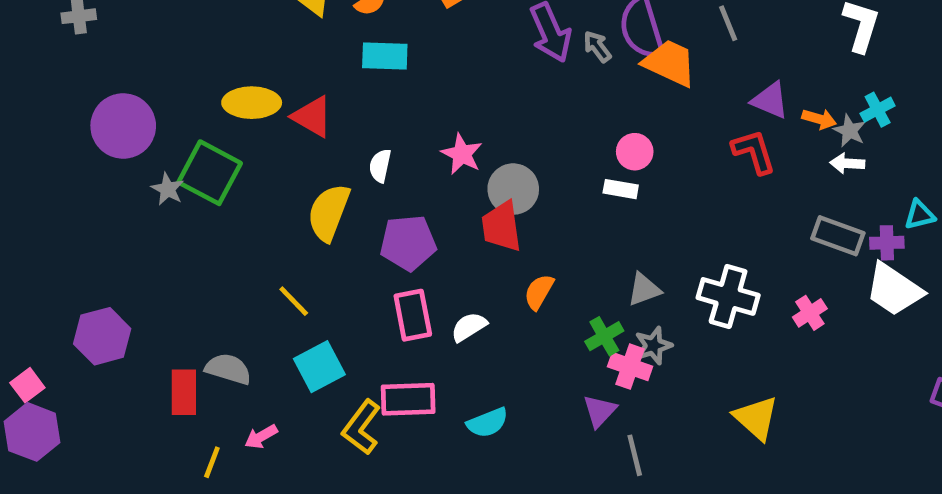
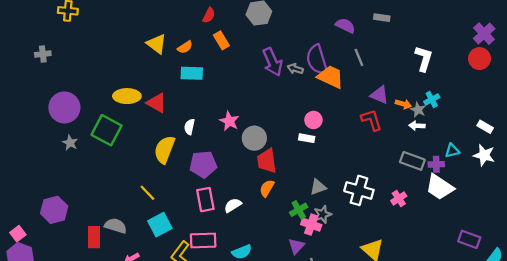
gray arrow: (597, 47) -> (295, 69), turned -35
gray star: (168, 189) -> (70, 143), moved
red trapezoid: (502, 226) -> (267, 161), moved

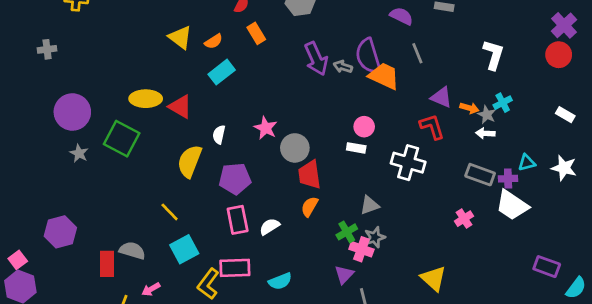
cyan rectangle: (192, 73) -> (222, 72), turned -40
white rectangle: (485, 127) -> (565, 115), moved
white cross: (359, 190) -> (408, 163), moved

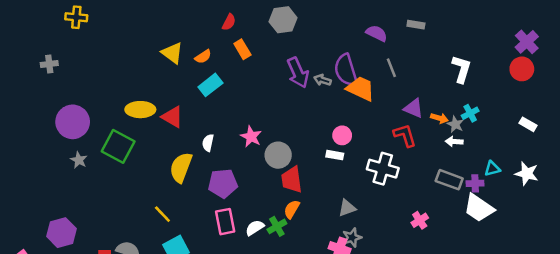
pink cross: (464, 219) -> (420, 220), moved
green cross: (347, 232) -> (277, 226), moved

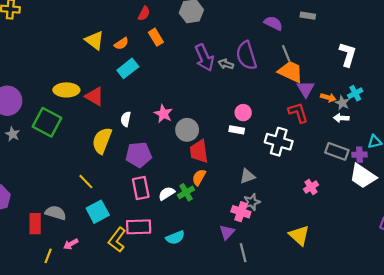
orange trapezoid: (361, 89) -> (291, 72), moved
purple triangle: (414, 108) -> (306, 89), turned 36

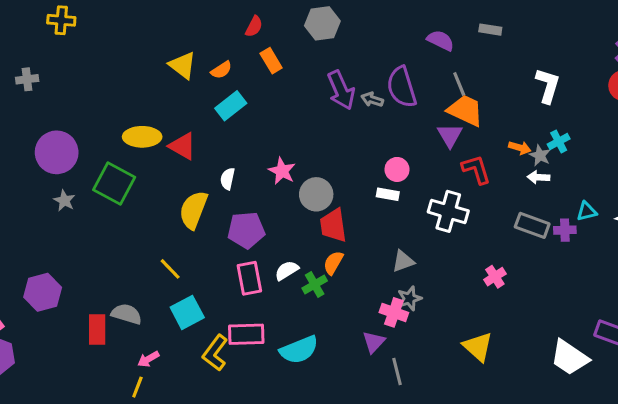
purple triangle: (306, 89) -> (450, 135), moved
white trapezoid: (363, 176) -> (570, 358), moved
white semicircle: (167, 193) -> (287, 270), moved
cyan semicircle: (175, 238) -> (299, 350), size x1.4
yellow line: (48, 256) -> (137, 387), moved

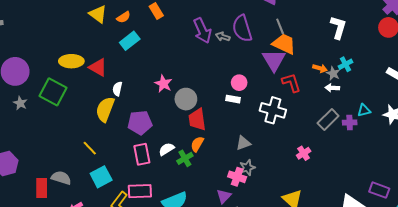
purple triangle: (450, 135) -> (274, 60), size x1.4
white semicircle: (228, 179) -> (117, 89), moved
gray rectangle: (532, 225) -> (328, 119), turned -65

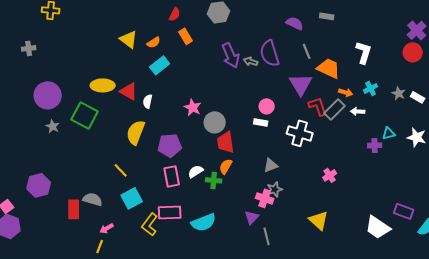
orange trapezoid: (284, 44) -> (329, 68), moved
gray star: (333, 73) -> (399, 93), moved
white semicircle: (117, 89) -> (148, 101), moved
gray rectangle: (328, 119) -> (335, 109), moved
green cross: (185, 158) -> (214, 180), turned 35

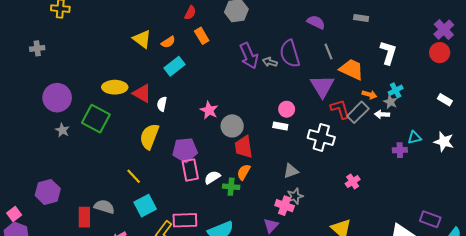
gray rectangle: (327, 16) -> (361, 18), moved
gray star: (399, 93) -> (390, 102), moved
pink rectangle: (172, 176) -> (190, 170), moved

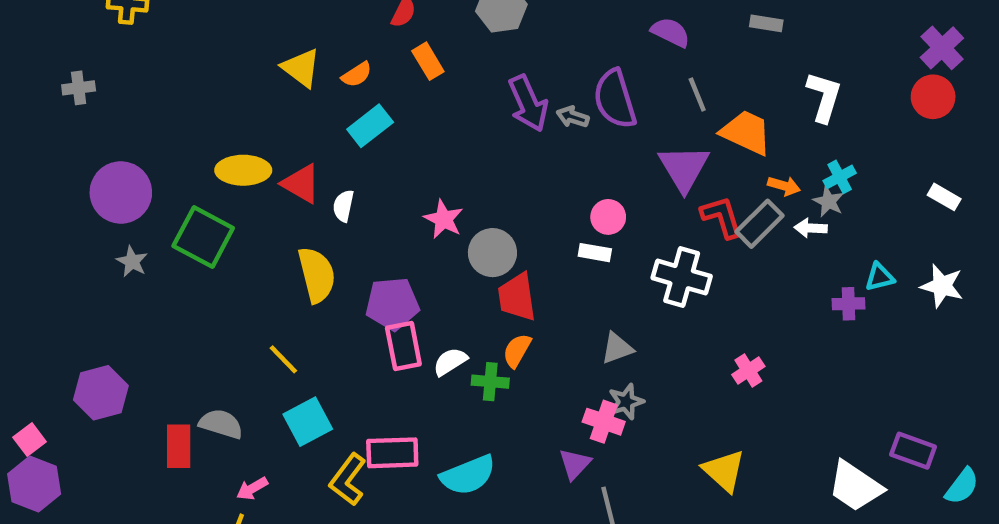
yellow semicircle: (149, 136) -> (317, 275), turned 145

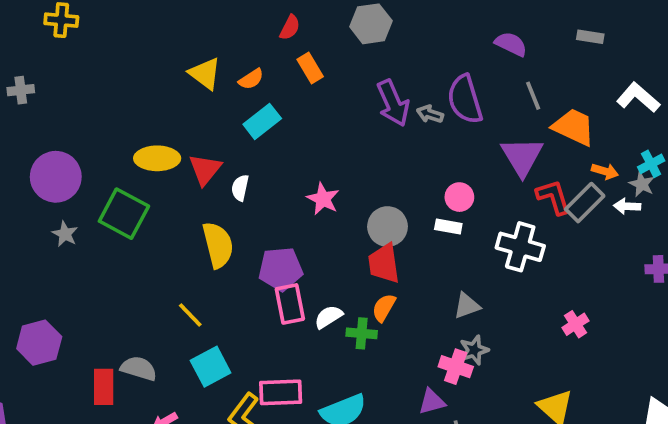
white L-shape: (824, 97) -> (638, 98), turned -66
red triangle: (301, 184) -> (205, 169), turned 39
gray circle: (492, 253) -> (388, 227), moved
purple triangle: (575, 464) -> (432, 402), turned 32

